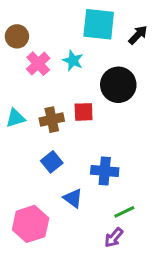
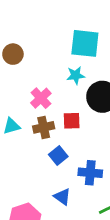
cyan star: (73, 61) -> (76, 75), moved, turned -30
pink cross: (38, 64) -> (41, 98), moved
blue square: (52, 162) -> (58, 155), moved

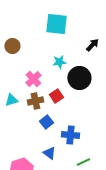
cyan square: (85, 43) -> (56, 24), moved
red square: (72, 121) -> (56, 96), turned -32

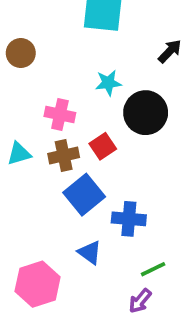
pink cross: (33, 79) -> (60, 114), turned -35
blue square: (46, 122) -> (84, 195), size x1.5

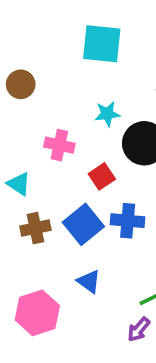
cyan triangle: (19, 154) -> (19, 184), turned 50
brown cross: (64, 155) -> (35, 228), moved
blue cross: (129, 219) -> (128, 221), moved

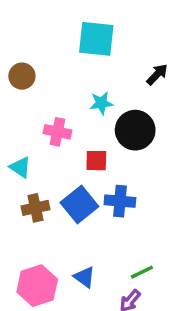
red square: (102, 176) -> (96, 161), turned 35
blue triangle: (89, 282) -> (84, 277), moved

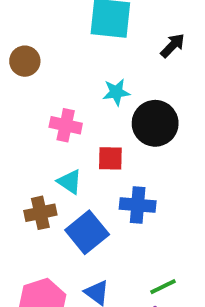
black arrow: (157, 74) -> (173, 46), moved
cyan triangle: (20, 167) -> (70, 182), moved
blue square: (79, 204) -> (87, 232), moved

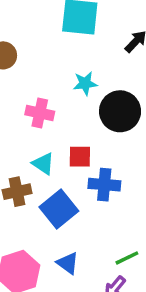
red square: (110, 158) -> (80, 157), moved

